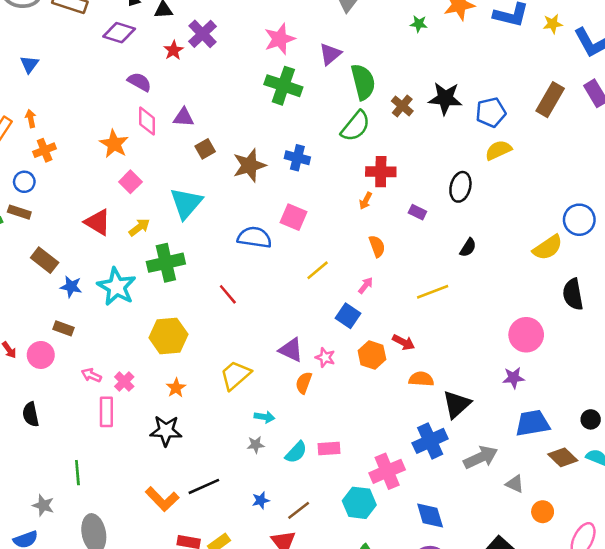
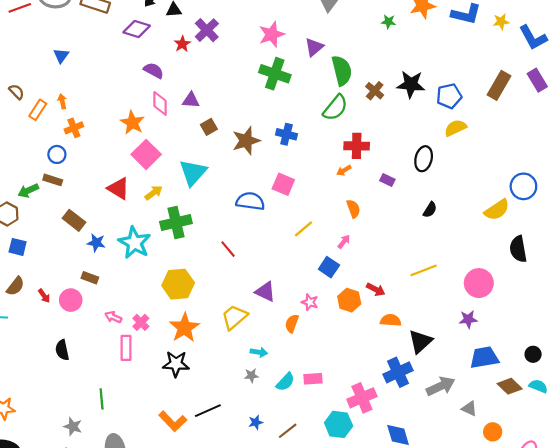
pink square: (130, 182) -> (146, 154), size x1.5
orange arrow: (366, 201) -> (344, 170), turned 32
yellow line: (433, 292) -> (424, 270), moved
purple triangle: (291, 350) -> (265, 292), moved
orange star: (176, 388) -> (184, 328), size x1.8

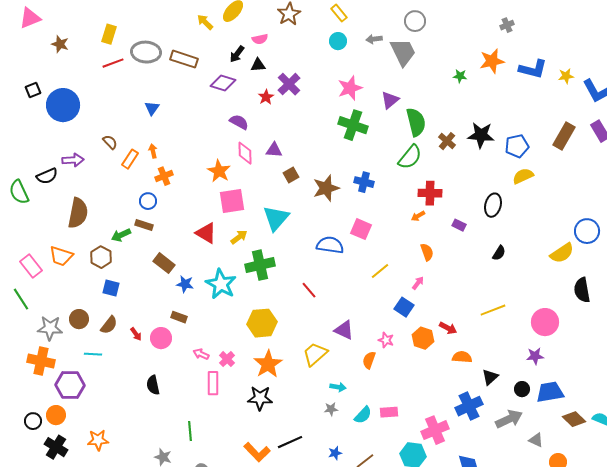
pink square: (146, 154) -> (232, 201), turned 36
black triangle: (420, 342) -> (490, 377), size x0.7
black circle: (533, 354) -> (522, 389), moved

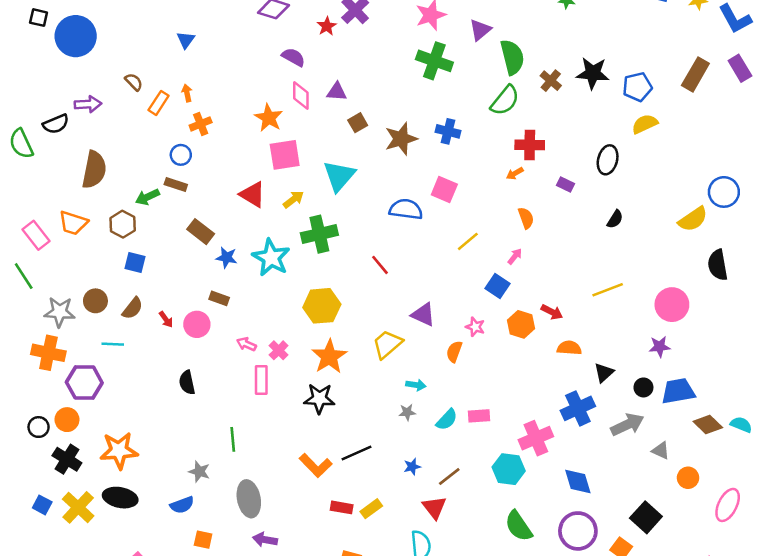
black square: (33, 90) -> (39, 18), turned 35
orange star: (98, 440) -> (119, 451), size x1.4

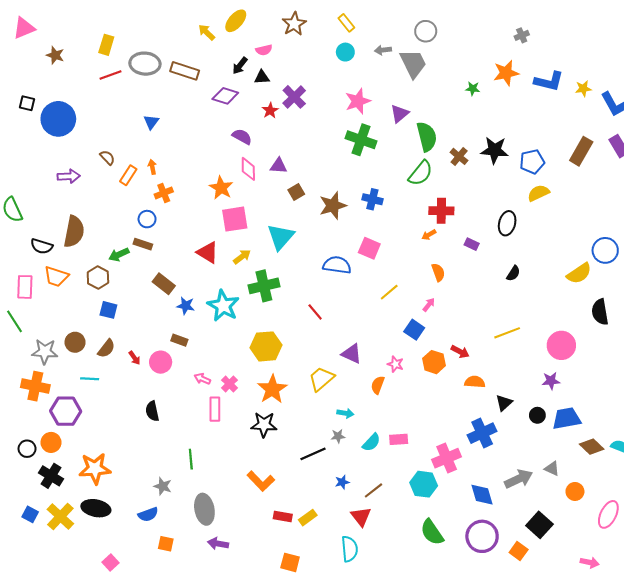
black semicircle: (56, 124) -> (42, 246), moved, turned 40
pink rectangle: (36, 235) -> (25, 287), turned 40
gray arrow: (627, 425) -> (519, 479), moved
black line: (356, 453) -> (313, 454), moved

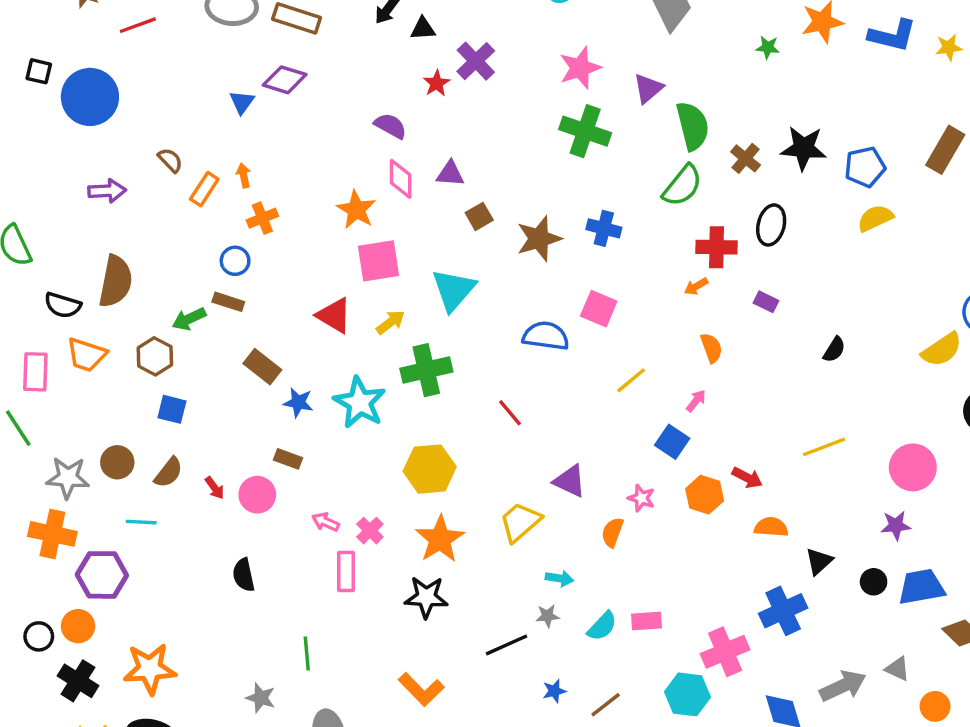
red line: (111, 75) -> (138, 25), moved
purple diamond: (225, 96) -> (285, 80), moved
black ellipse: (507, 223) -> (771, 225), moved

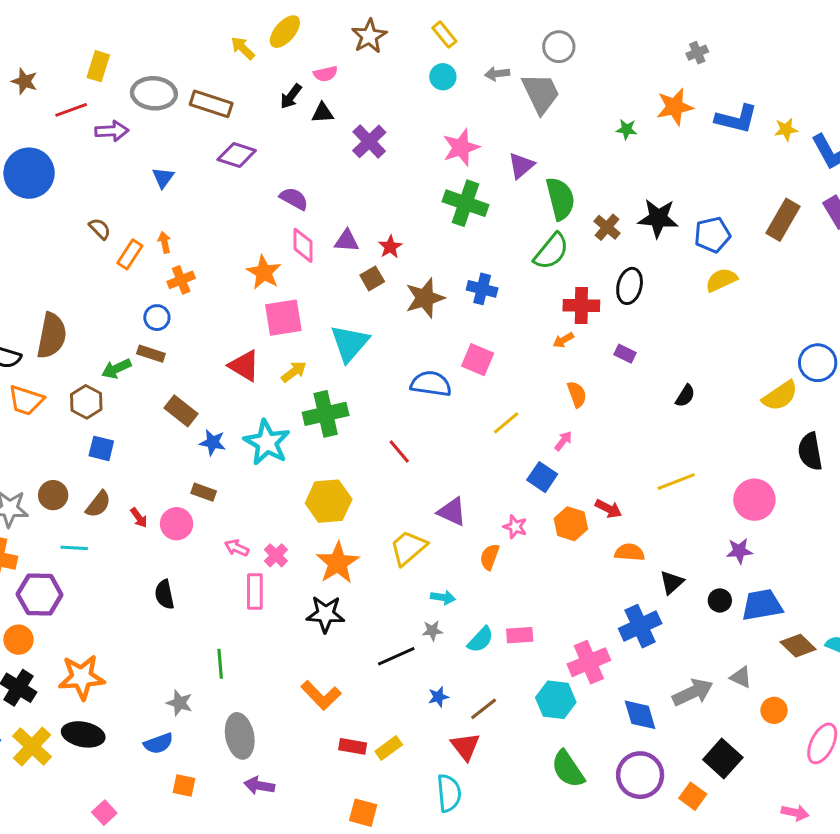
purple diamond: (285, 80) -> (237, 155), moved
red star: (437, 83) -> (390, 247), moved
purple arrow: (107, 191) -> (112, 131), moved

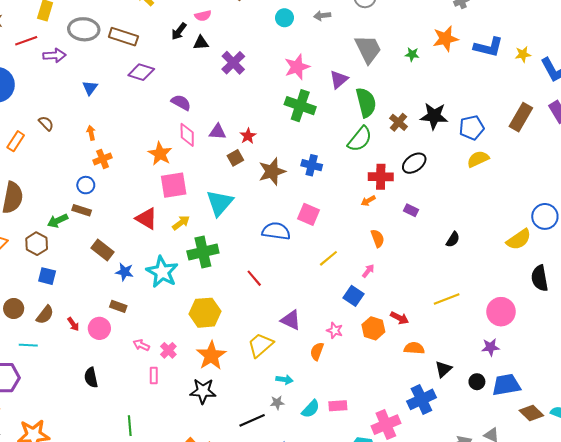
gray trapezoid: (541, 93) -> (368, 49), moved
orange rectangle: (130, 254) -> (16, 141), moved
black ellipse: (630, 286) -> (414, 163), turned 40
pink rectangle: (255, 591) -> (154, 375), size x0.7

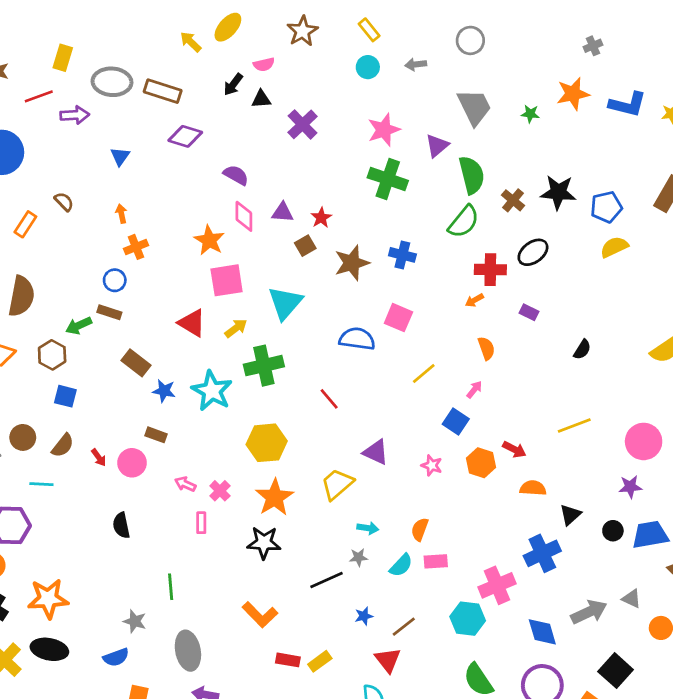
orange semicircle: (317, 351) -> (420, 529), moved

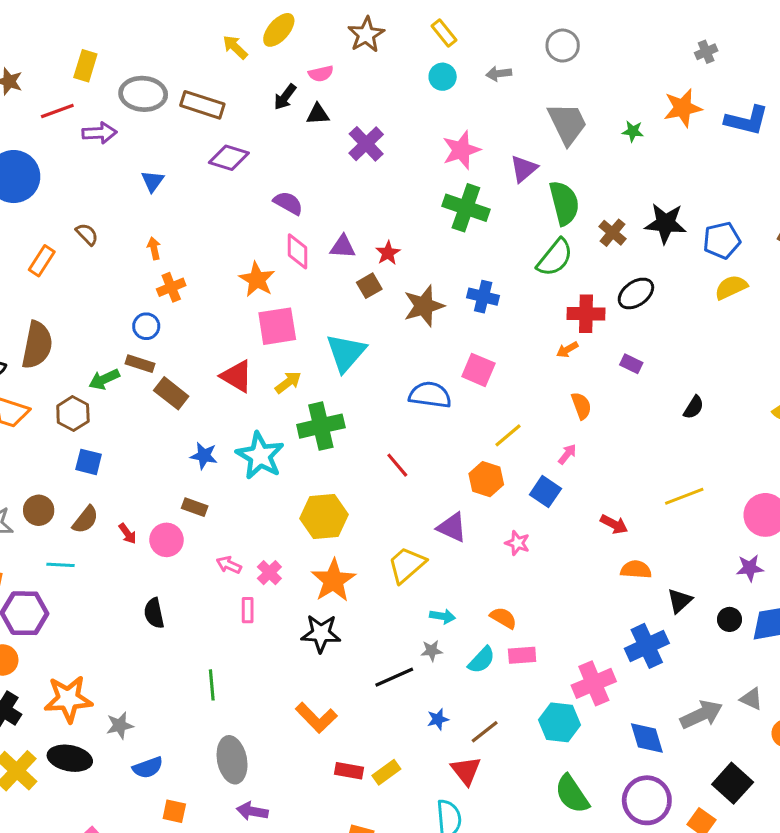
brown rectangle: (136, 363) -> (171, 393), moved
orange hexagon: (481, 463) -> (486, 479), moved
orange semicircle: (420, 529) -> (503, 618), turned 100
gray star: (135, 621) -> (120, 725), moved, turned -30

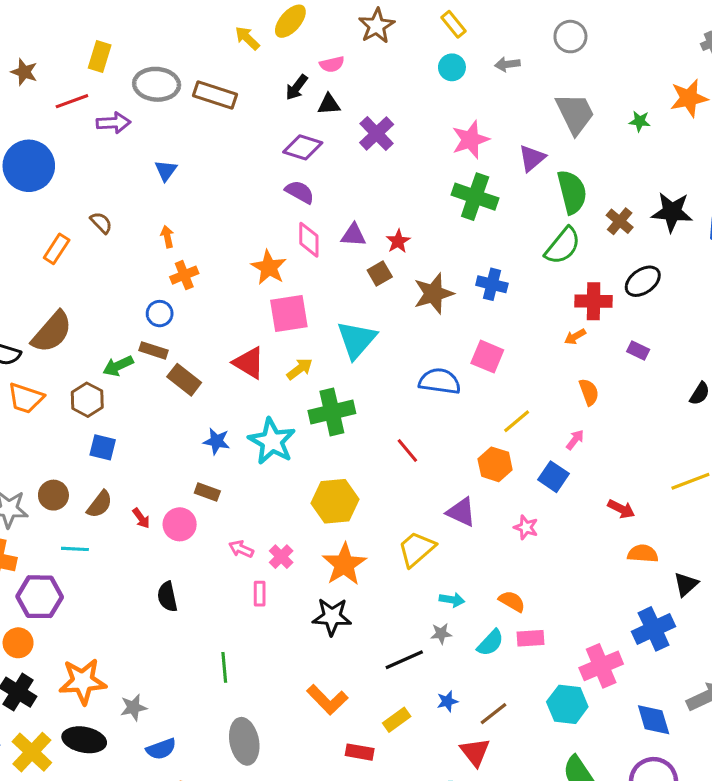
purple diamond: (229, 158) -> (303, 147), moved
brown semicircle: (37, 345) -> (52, 332), turned 30
yellow rectangle: (386, 772) -> (397, 720), moved

